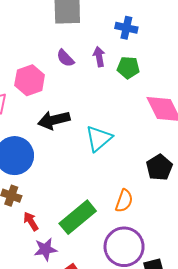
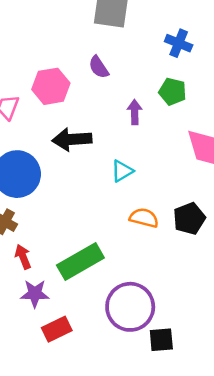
purple arrow: (99, 57) -> (135, 112), moved
cyan triangle: (99, 138) -> (122, 171), size x0.7
orange semicircle: (124, 201) -> (144, 218), moved, turned -105

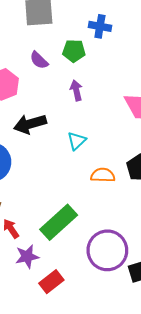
green pentagon: (172, 92) -> (74, 51), moved

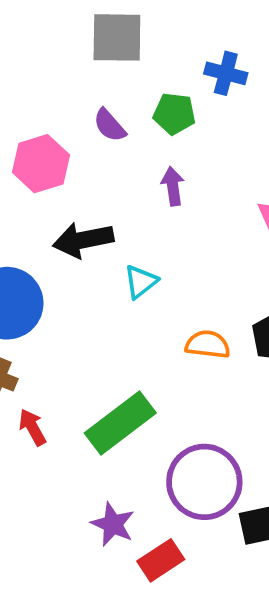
cyan triangle: (77, 141) -> (141, 282), moved
purple star: (27, 256) -> (113, 524), moved, turned 30
red rectangle: (51, 282) -> (161, 560), moved

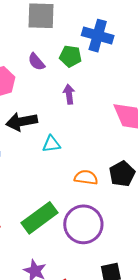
blue cross: (226, 73) -> (98, 36), size x1.4
cyan triangle: (141, 282) -> (51, 144), turned 30
purple circle: (204, 482) -> (83, 224), moved

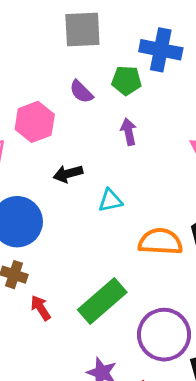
black arrow: (22, 122) -> (68, 174), size x0.7
orange semicircle: (86, 177) -> (160, 242), size x1.4
purple circle: (83, 224) -> (164, 335), moved

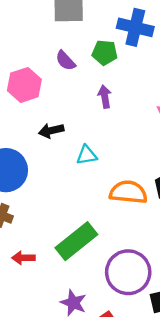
red arrow: (41, 308) -> (23, 258), moved, turned -60

